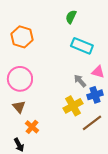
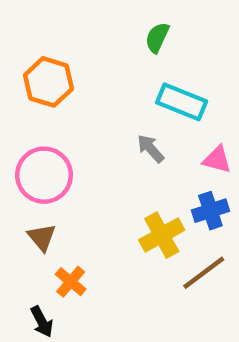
gray arrow: (80, 81) -> (151, 148), moved

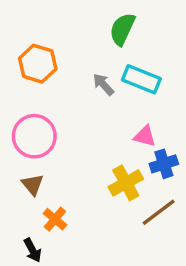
green semicircle: (157, 38) -> (122, 29), size x1.4
gray arrow: (151, 148) -> (103, 84), moved
pink triangle: (217, 160) -> (145, 136), moved

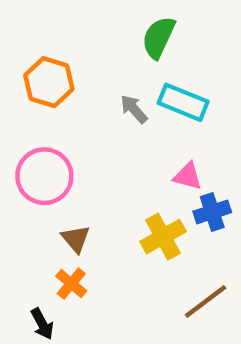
brown triangle: (33, 185) -> (76, 239), moved
brown line: (159, 212) -> (206, 301), moved

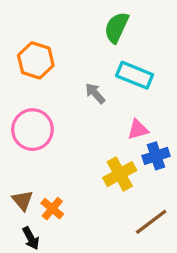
gray arrow: (134, 109) -> (95, 93), moved
pink triangle: (188, 176) -> (138, 130), turned -30
brown triangle: (76, 239) -> (23, 200), moved

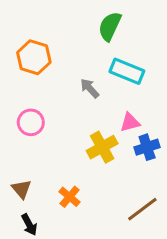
pink circle: (32, 130) -> (31, 122), size x0.7
yellow cross: (120, 174) -> (102, 147), moved
orange cross: (52, 209) -> (70, 197), moved

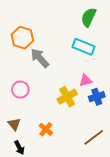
green semicircle: (110, 26) -> (89, 17), moved
gray arrow: (90, 88) -> (40, 58), moved, size x1.5
pink circle: (31, 122) -> (20, 90), moved

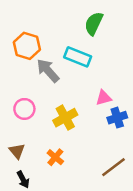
green semicircle: (89, 17) -> (94, 24), moved
cyan rectangle: (84, 47) -> (78, 57), moved
yellow cross: (67, 97) -> (65, 118), moved

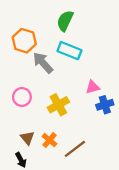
green semicircle: (94, 24) -> (65, 21), moved
brown triangle: (17, 151) -> (27, 138), moved
brown line: (114, 167) -> (75, 149), moved

